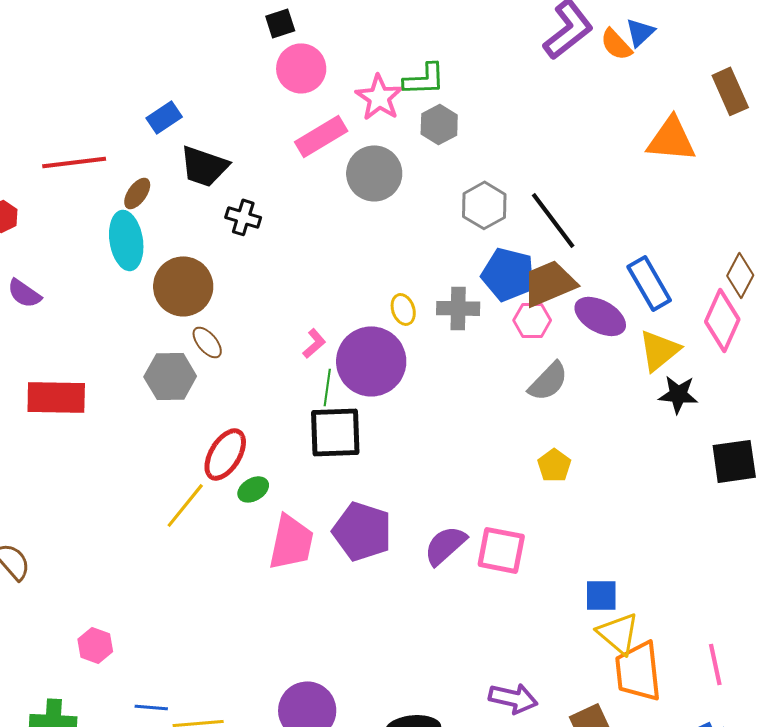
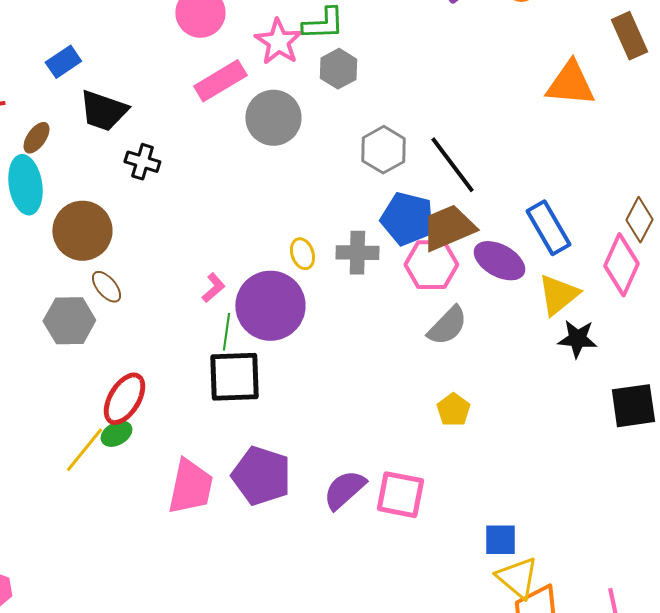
pink hexagon: (532, 320) -> (431, 265), size x1.4
green ellipse: (253, 489) -> (116, 434), moved

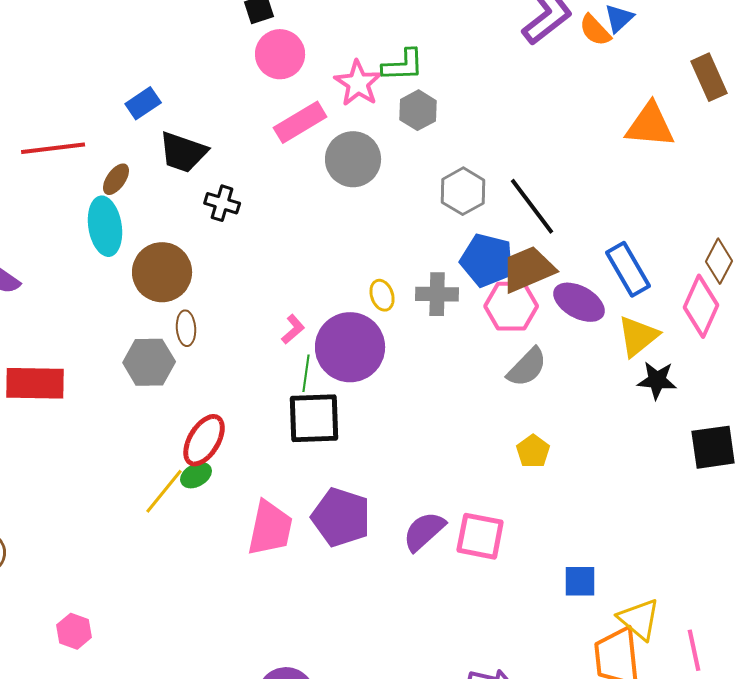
brown ellipse: (106, 287) -> (186, 328), turned 36
yellow triangle: (517, 578) -> (639, 619), moved

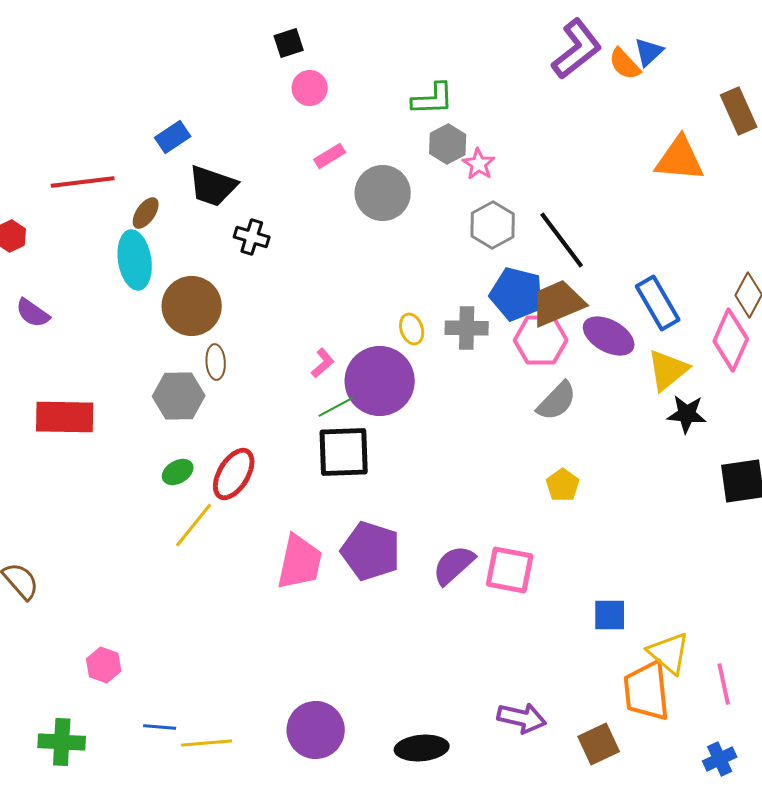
pink circle: (280, 54) -> (310, 88), size x0.7
pink star: (358, 83) -> (479, 164), moved, size x0.7
pink rectangle: (300, 122) -> (330, 156), size x0.6
green line: (306, 373) -> (336, 407), turned 54
green ellipse: (196, 475) -> (178, 472), moved

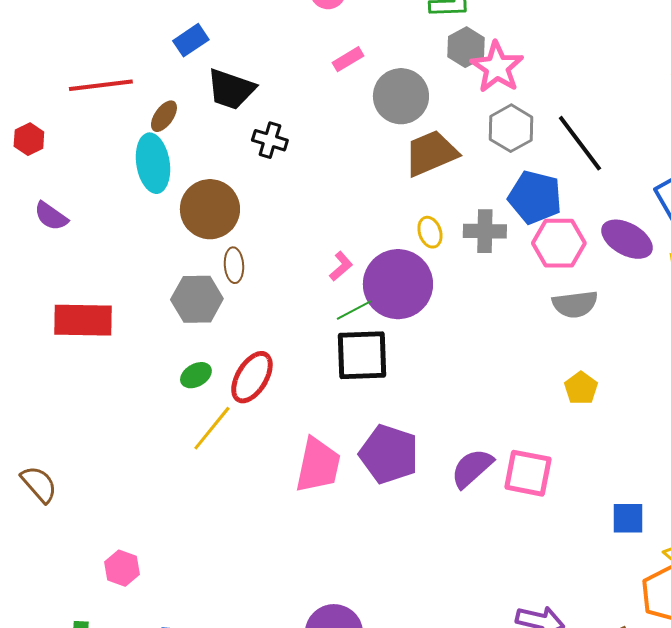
pink star: (479, 164) -> (497, 67), size x1.6
brown trapezoid: (558, 303) -> (431, 153), moved
gray semicircle: (557, 401) -> (575, 304), turned 39

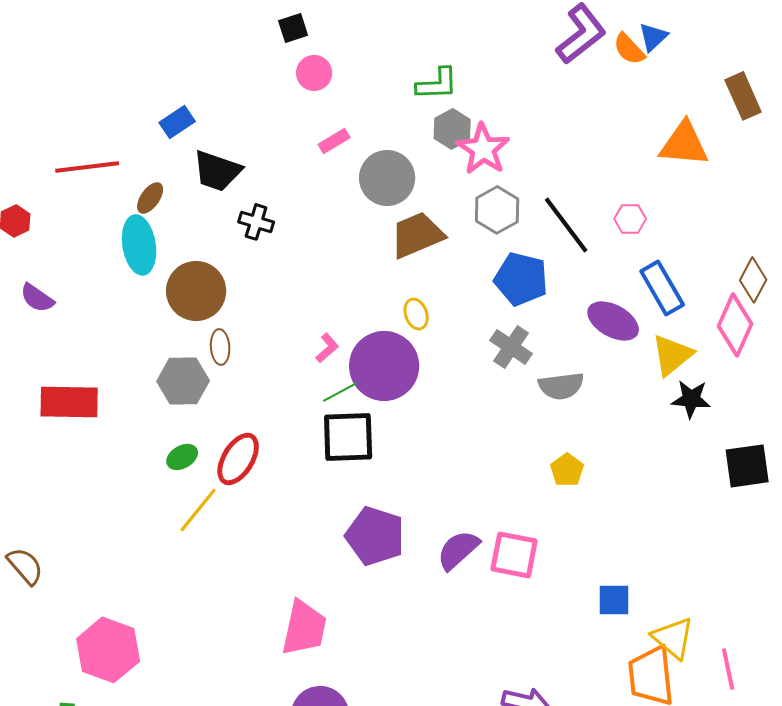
gray cross: (485, 231) -> (511, 347), moved, turned 33
pink hexagon: (559, 243) -> (630, 219), moved, size x0.6
pink trapezoid: (318, 465) -> (304, 628), moved
pink hexagon: (122, 568) -> (108, 650), size x1.8

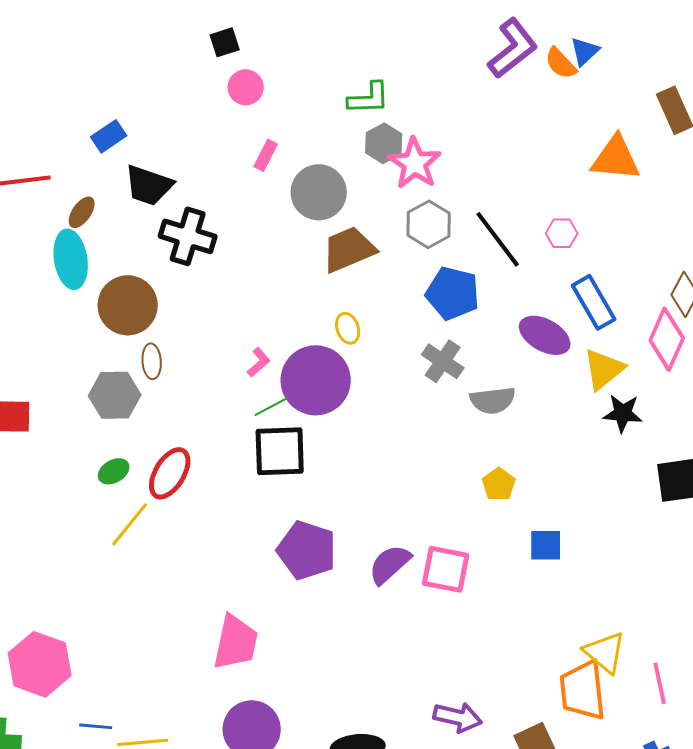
pink rectangle: (334, 141) -> (266, 155), turned -32
black cross: (256, 222) -> (188, 236), size x1.6
blue square: (614, 600) -> (546, 545), moved

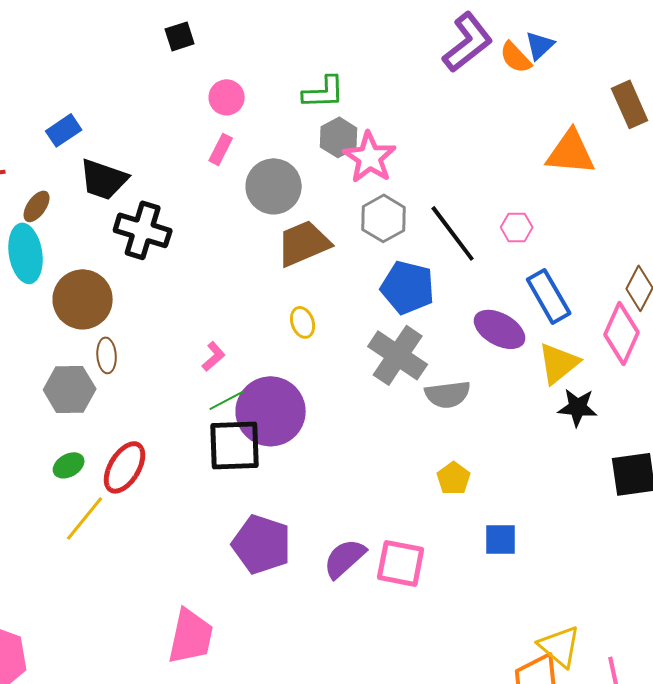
pink circle: (246, 87) -> (227, 97), moved
gray cross: (443, 361) -> (398, 355), size x1.4
purple circle: (316, 380) -> (271, 411), moved

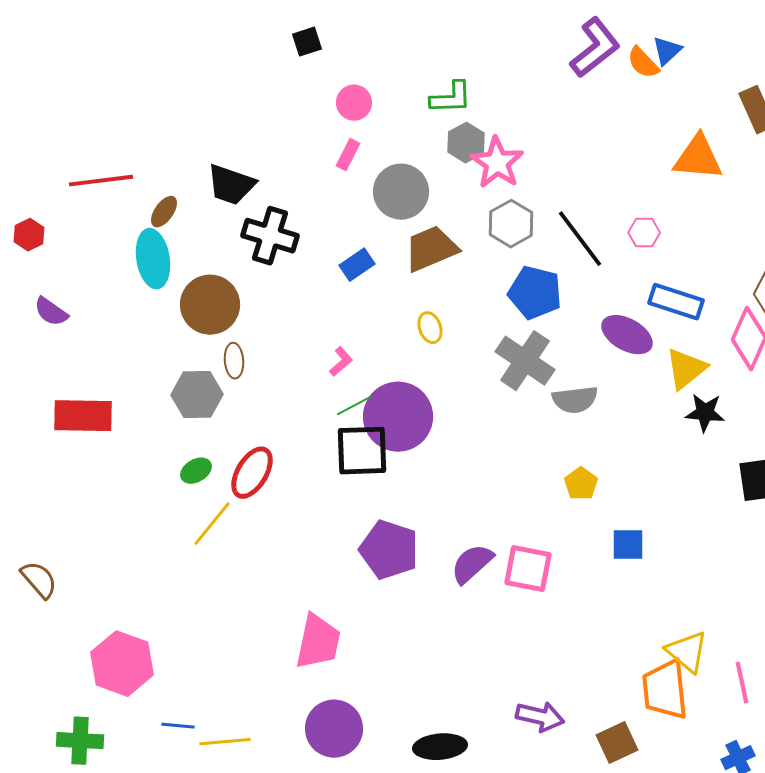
blue rectangle: (64, 130) -> (357, 265), moved
blue rectangle: (549, 296) -> (676, 302), turned -42

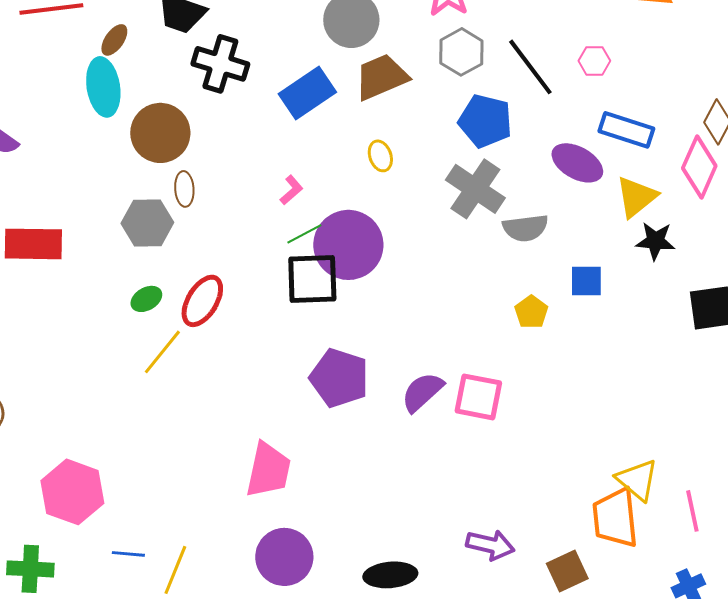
blue rectangle: (357, 265) -> (307, 93), size x1.6
blue square: (628, 545) -> (586, 281), moved
yellow line: (225, 742) -> (175, 570), turned -63

